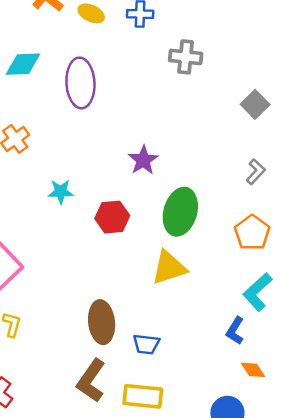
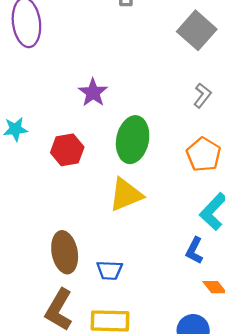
gray square: (255, 104) -> (197, 30), size x1.4

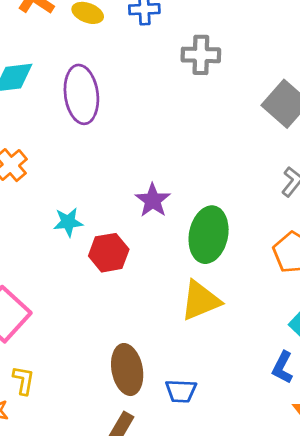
purple star: (93, 93) -> (153, 200), moved
red hexagon: (67, 150) -> (109, 253), moved

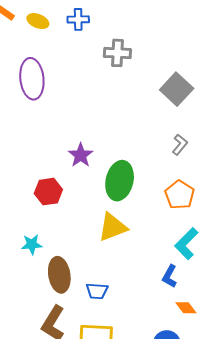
cyan star: (68, 222) -> (32, 244), moved

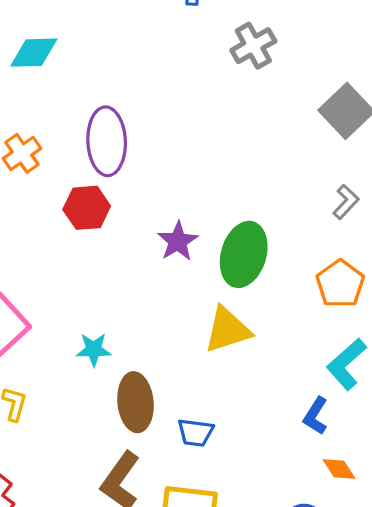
gray cross: (117, 53) -> (253, 46), turned -36
purple ellipse: (32, 79) -> (107, 141), moved
purple star: (81, 155) -> (178, 241), moved
red hexagon: (48, 192) -> (87, 208), moved

